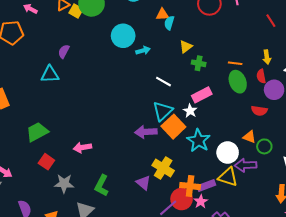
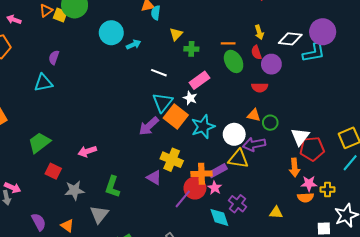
purple arrow: (146, 132) -> (149, 126), turned -30
cyan star: (198, 141) -> (203, 127), turned 30

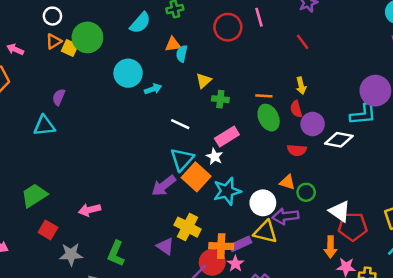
white diamond: (290, 39) -> (339, 140), moved
white triangle: (300, 137) -> (340, 211), turned -36

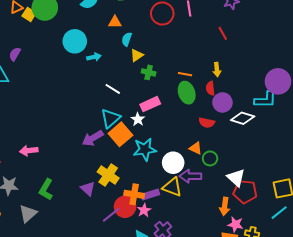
cyan semicircle: (182, 54) -> (127, 39), moved

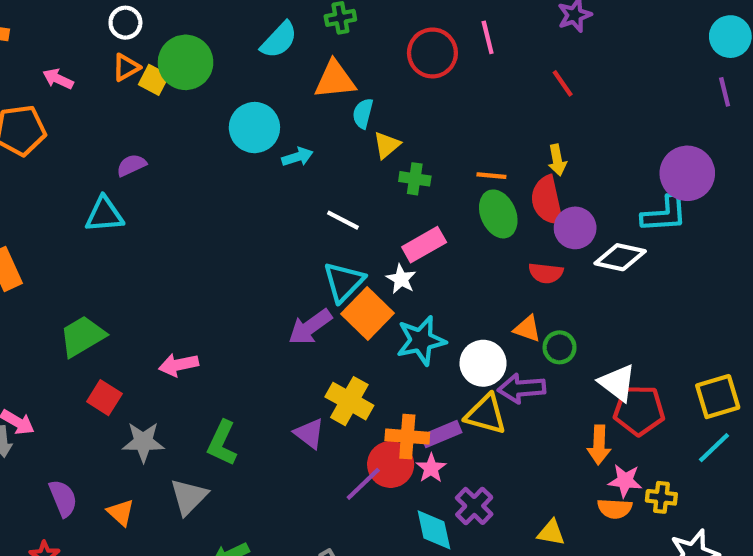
orange triangle: (115, 22) -> (335, 80), size x1.5
purple semicircle: (15, 54) -> (131, 165), turned 40
red semicircle: (210, 88) -> (547, 201), size x1.6

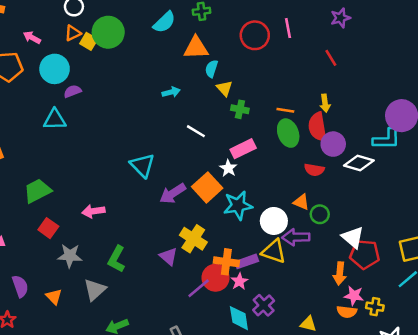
cyan circle: (254, 128) -> (55, 69), moved
yellow triangle: (387, 145) -> (224, 88), turned -36
cyan triangle: (344, 282) -> (142, 165), moved, turned -32

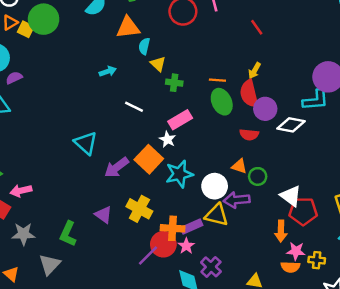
yellow arrow: (325, 103) -> (254, 71), turned 42
pink arrow: (93, 211) -> (21, 191), moved
purple triangle: (168, 256) -> (104, 215), moved

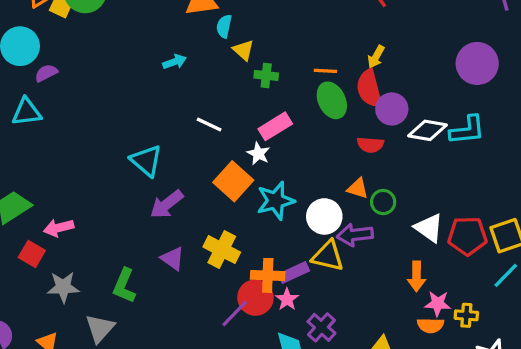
cyan L-shape: (316, 100) -> (467, 130), moved
white line: (134, 107) -> (209, 125), moved
purple arrow: (117, 167) -> (167, 204), moved
red pentagon: (303, 211) -> (467, 236), moved

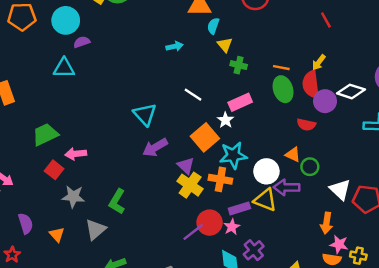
white diamond: (428, 130) -> (351, 91), moved
purple triangle: (173, 259) -> (186, 166), moved
orange cross: (268, 275) -> (220, 179), moved

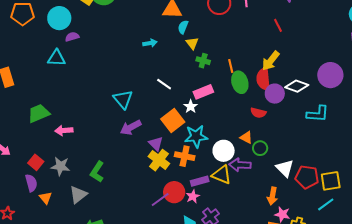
yellow arrow: (319, 62) -> (271, 61), size x1.5
orange line: (281, 68) -> (231, 66), moved, turned 64
red square: (54, 170) -> (36, 162), moved
purple semicircle: (26, 224) -> (31, 183), moved

